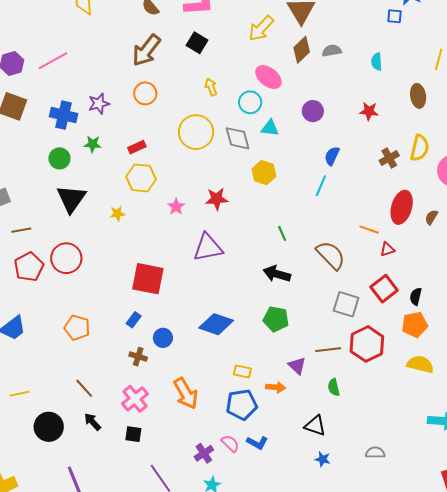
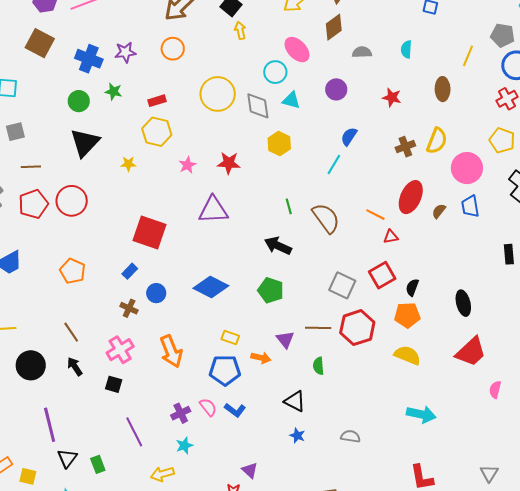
gray semicircle: (332, 51) -> (362, 52), moved
yellow arrow: (211, 87) -> (240, 30), moved
brown semicircle: (331, 255) -> (326, 218), moved

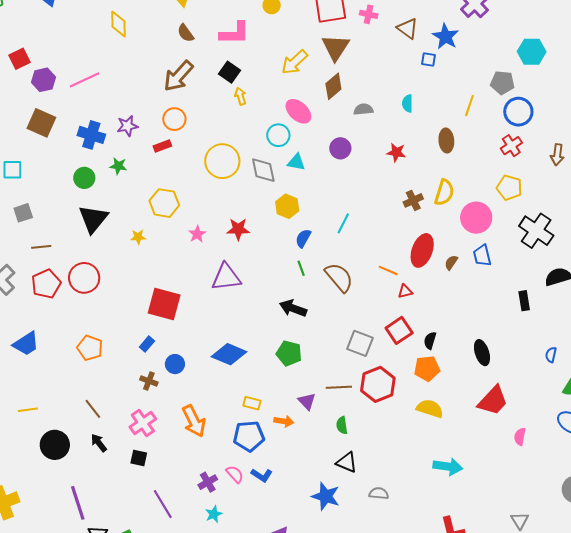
red rectangle: (157, 101) -> (162, 146), moved
blue semicircle: (349, 136) -> (303, 238), moved
black triangle: (295, 401) -> (347, 462), moved
blue star: (297, 436) -> (326, 496), size x1.8

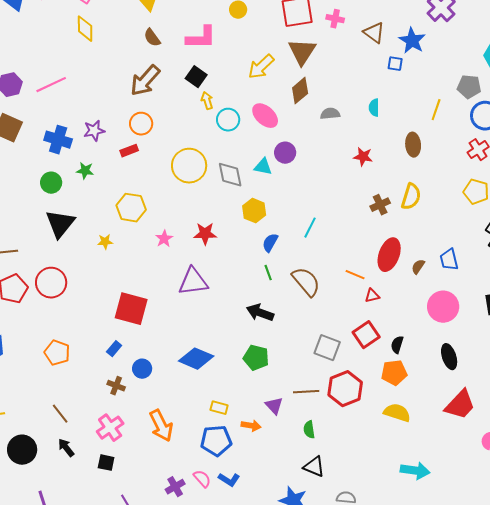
cyan circle: (278, 135) -> (228, 120), moved
purple circle: (340, 148) -> (285, 153), moved
pink circle: (476, 218) -> (443, 307), moved

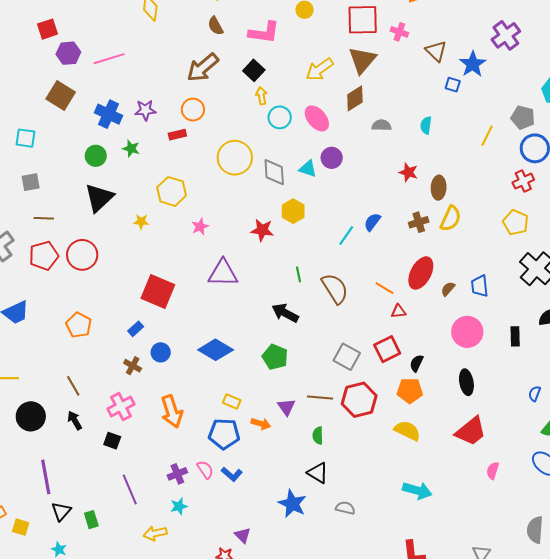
brown ellipse: (413, 145) -> (439, 188), moved
red star: (205, 234) -> (262, 230), moved
blue semicircle: (270, 243) -> (372, 222), moved

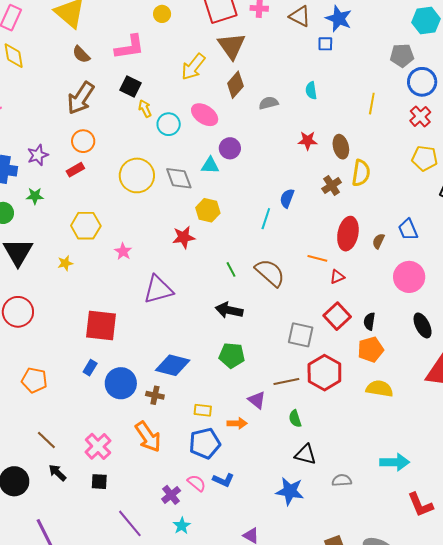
yellow line: (487, 136) -> (372, 104), moved
blue circle: (161, 352) -> (121, 383), size x1.6
brown cross: (133, 366) -> (155, 395), moved
cyan arrow: (417, 491) -> (395, 462), moved

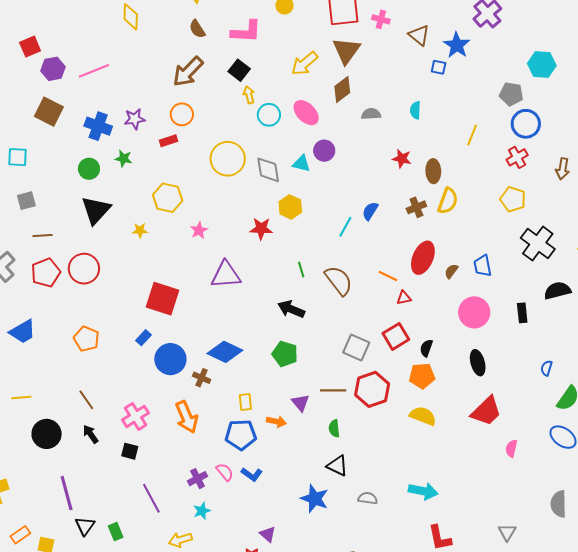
yellow rectangle: (203, 410) -> (245, 402), turned 66

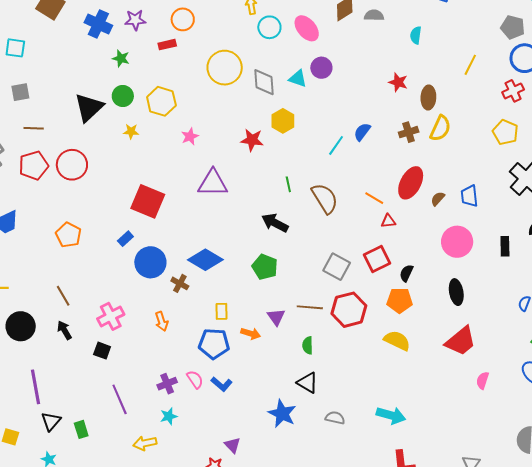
gray semicircle: (371, 114) -> (374, 15), moved
green circle: (89, 169) -> (123, 96), moved
orange arrow: (187, 417) -> (162, 321), size x0.6

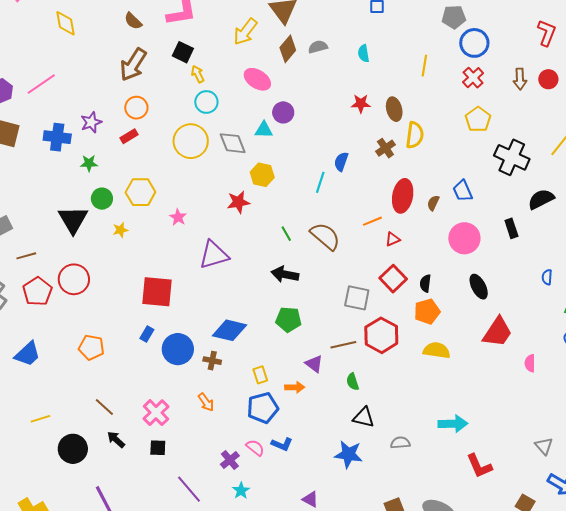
cyan circle: (269, 27) -> (206, 102), moved
yellow pentagon: (505, 132) -> (478, 119), turned 30
orange line: (374, 198) -> (372, 221), turned -36

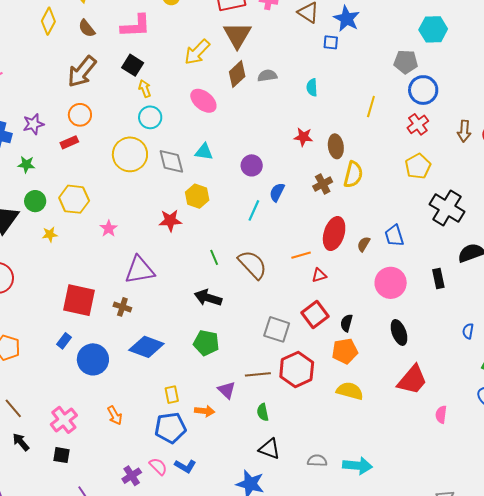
yellow diamond: (65, 23) -> (48, 21), moved, turned 32
purple circle: (283, 112) -> (252, 165), moved
brown cross: (212, 361) -> (122, 307), moved
gray semicircle: (400, 443) -> (317, 461), moved

